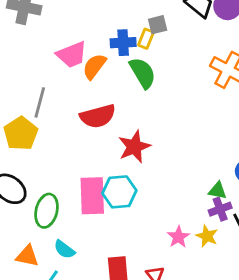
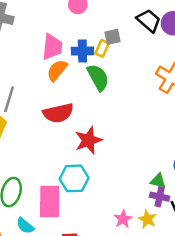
pink trapezoid: (72, 55) -> (52, 47), moved, turned -64
pink rectangle: (92, 196) -> (50, 201), moved
purple cross: (220, 209) -> (160, 197), turned 30

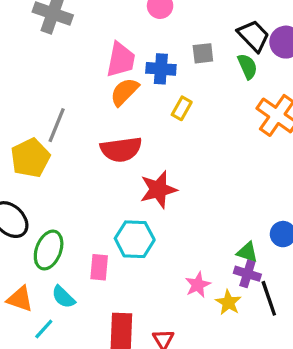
yellow rectangle: (102, 48) -> (182, 108), moved
green semicircle: (98, 77) -> (247, 66), moved, size x0.7
pink rectangle: (50, 201) -> (99, 267), size x0.6
pink star: (123, 219) -> (198, 285), moved

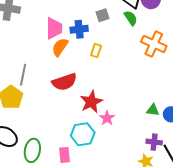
green triangle: (247, 252) -> (153, 110), moved
pink star: (198, 285) -> (107, 118), moved

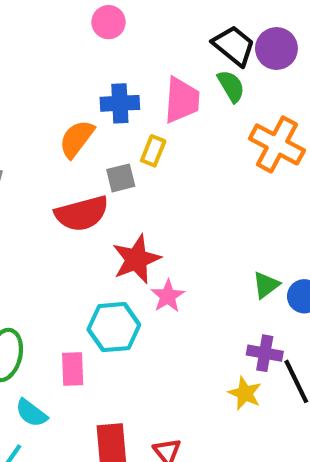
gray square: (103, 15) -> (121, 178), moved
pink trapezoid: (54, 28) -> (182, 100), moved
green triangle: (153, 110) -> (266, 285), turned -48

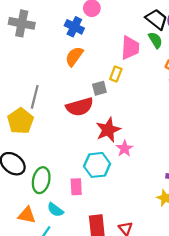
blue cross: (120, 103) -> (74, 27), moved, turned 30
orange semicircle: (77, 139) -> (74, 56), moved

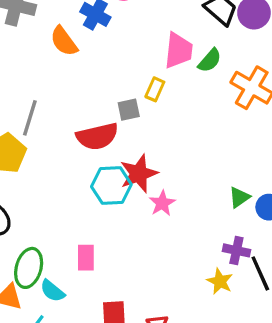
green semicircle: (155, 40) -> (210, 60), moved, turned 70
orange semicircle: (74, 56) -> (64, 41), moved, turned -75
cyan hexagon: (97, 165) -> (111, 186), moved
green ellipse: (41, 180) -> (29, 268), moved

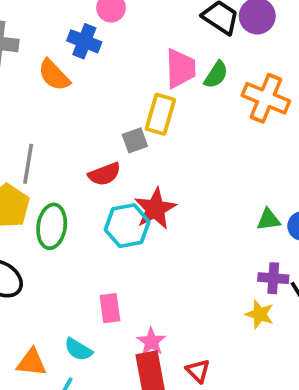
yellow rectangle: (155, 89) -> (160, 114), size x1.5
red semicircle: (97, 136) -> (104, 174), size x0.7
green triangle: (239, 197) -> (268, 220), turned 35
pink star: (162, 203) -> (151, 342), moved
green ellipse: (29, 268) -> (52, 226), moved

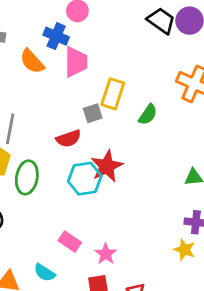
pink trapezoid: (180, 68) -> (76, 62), moved
green semicircle: (216, 75) -> (148, 115), moved
pink rectangle: (110, 308) -> (70, 242), turned -50
pink star: (151, 342) -> (106, 254), moved

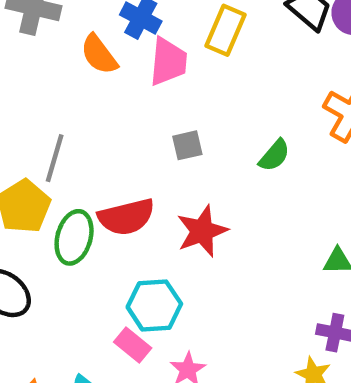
yellow rectangle: (113, 94) -> (225, 30), moved
red semicircle: (69, 139) -> (126, 217), moved, size x1.4
cyan hexagon: (85, 179) -> (154, 305), moved

